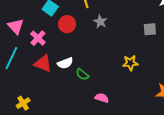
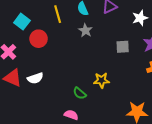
gray star: (100, 22) -> (85, 30), moved
green semicircle: (82, 74) -> (80, 93), moved

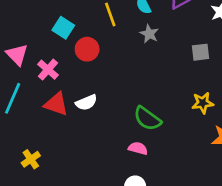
yellow star: (102, 80) -> (203, 103), moved
green semicircle: (80, 93) -> (147, 119), size x1.5

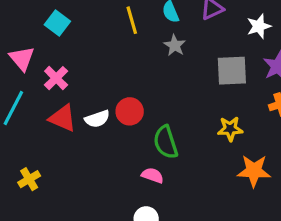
cyan square: (63, 28) -> (57, 23), moved
red circle: (87, 49) -> (130, 111), moved
gray square: (201, 52) -> (232, 71), size x1.5
green semicircle: (147, 119) -> (166, 142), turned 32

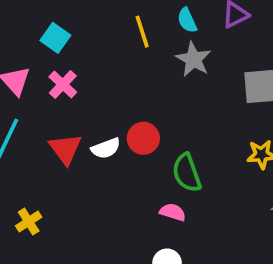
gray star: (175, 45) -> (193, 59), size x1.4
pink cross: (56, 78) -> (63, 84), moved
red triangle: (63, 118) -> (65, 149), turned 32

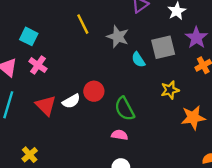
cyan semicircle: (187, 20) -> (138, 60), moved

